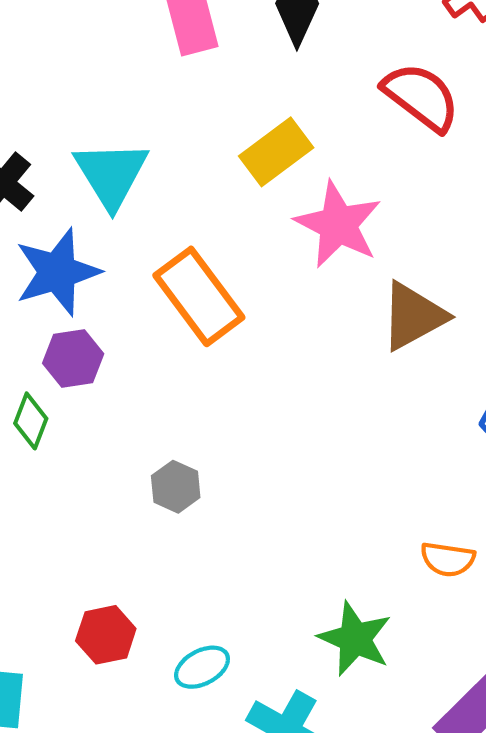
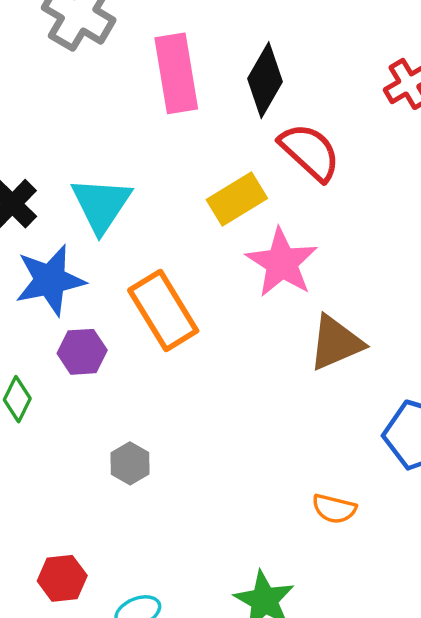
red semicircle: (421, 97) -> (310, 152), moved
purple hexagon: (73, 358) -> (82, 352), moved
orange semicircle: (448, 559) -> (334, 509), moved

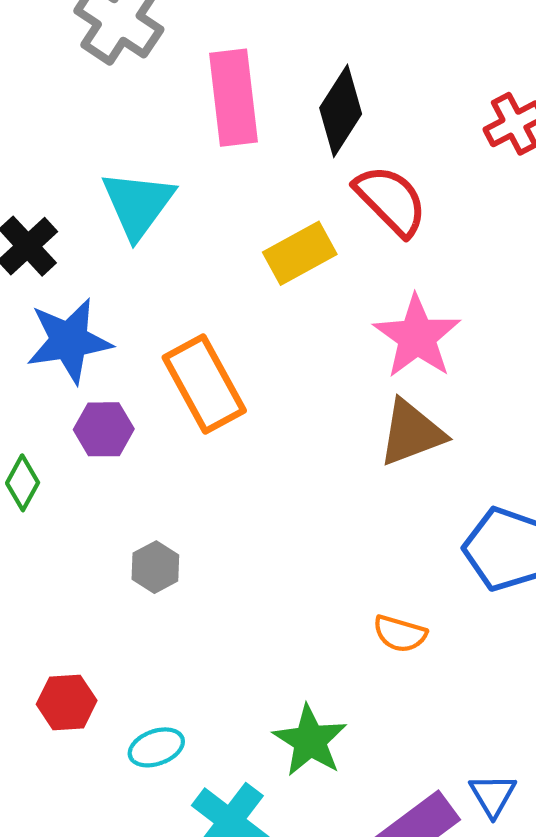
cyan triangle: (101, 205) -> (138, 204), moved
pink star: (282, 263) -> (417, 337), moved

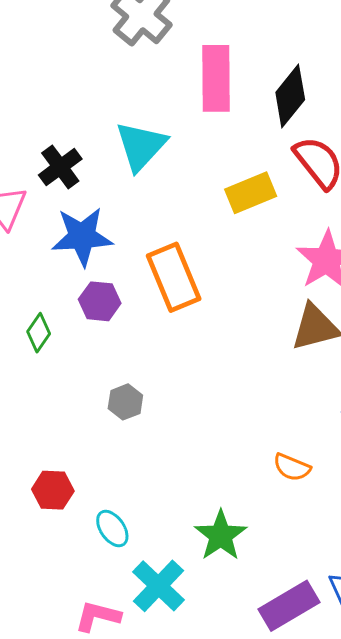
cyan ellipse: (156, 747) -> (112, 529), turned 69

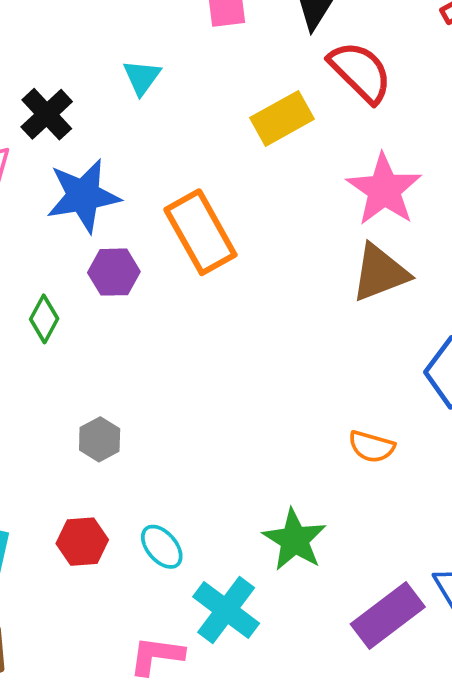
cyan triangle: (141, 146) -> (142, 77), size x0.6
gray hexagon: (125, 402) -> (100, 439), moved
red hexagon: (53, 490) -> (82, 542), moved

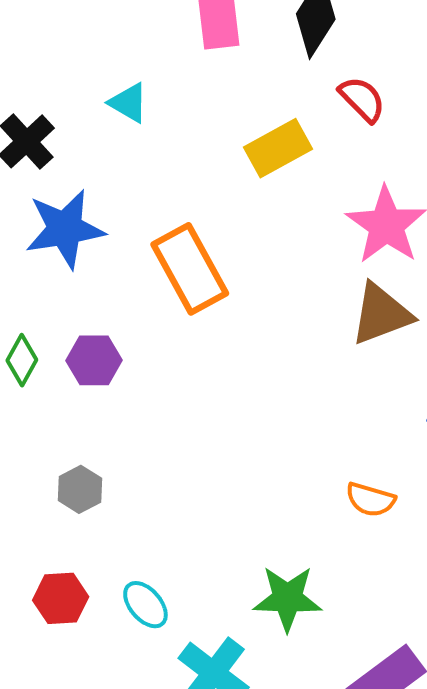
red semicircle: (360, 72) -> (362, 99), size x0.7
cyan triangle: (142, 77) -> (129, 103), turned -36
purple hexagon: (114, 272) -> (94, 360), moved
green star: (295, 540) -> (287, 598), turned -30

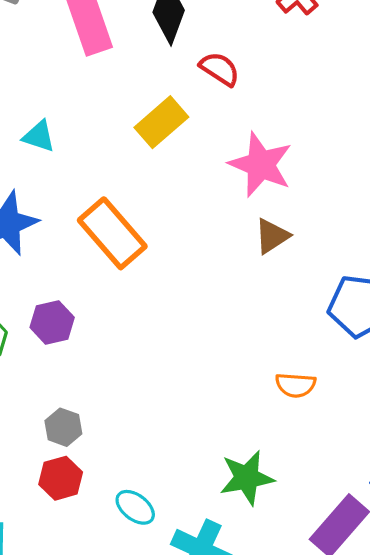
cyan triangle: (129, 103) -> (39, 136), moved
brown triangle: (381, 314) -> (272, 236), size x0.7
red hexagon: (61, 598) -> (61, 478), moved

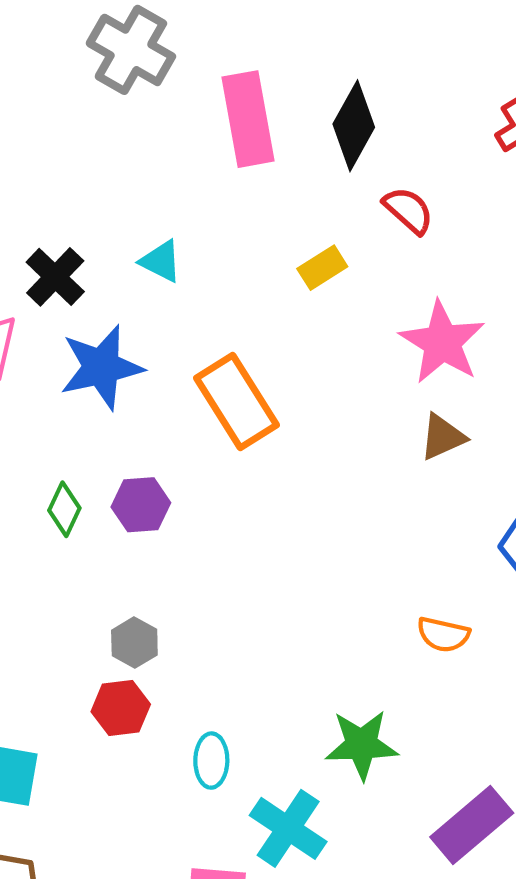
yellow rectangle: (161, 122) -> (322, 268), size x0.7
cyan ellipse: (135, 507) -> (211, 761), turned 45

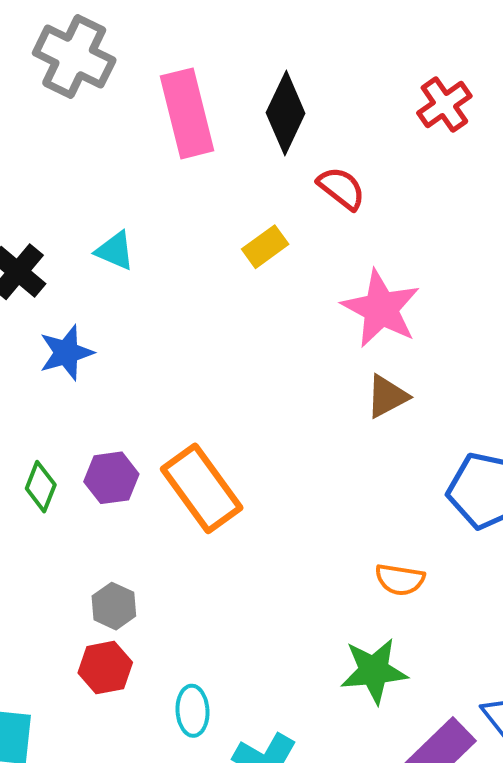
blue star: (101, 367) -> (66, 353), size x0.7
orange rectangle: (236, 402) -> (202, 488), moved
green star: (362, 745) -> (374, 671), moved

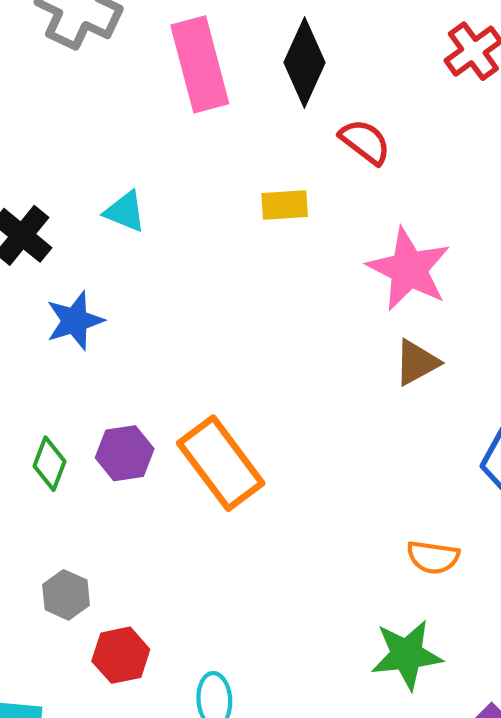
yellow rectangle: (265, 247) -> (285, 205), turned 33
gray hexagon: (114, 606) -> (66, 595), moved

